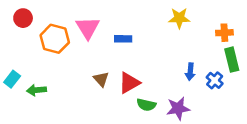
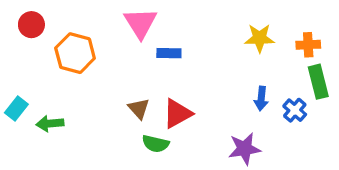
yellow star: (179, 18) -> (260, 38), moved
pink triangle: (88, 28) -> (140, 23), moved
green semicircle: (146, 105) -> (156, 144), moved

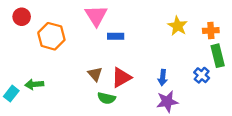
yellow star: (260, 38) -> (178, 26), turned 30
blue arrow: (261, 98) -> (163, 77), moved
cyan rectangle: (16, 108) -> (11, 94), moved

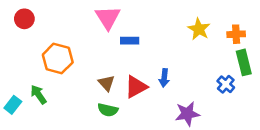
orange hexagon: (51, 36) -> (58, 59), moved
blue arrow: (163, 77) -> (164, 78), moved
green arrow: (34, 84) -> (38, 95), turned 60
green semicircle: (106, 98) -> (108, 110), moved

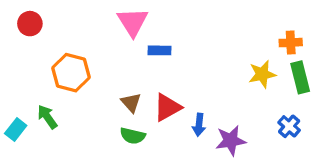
yellow star: (199, 29) -> (262, 74), moved, turned 30
blue arrow: (164, 78) -> (199, 125), moved
blue cross: (226, 84) -> (289, 126), moved

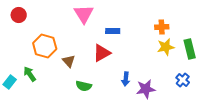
orange cross: (291, 43) -> (162, 27), moved
blue rectangle: (159, 50) -> (113, 31), moved
brown triangle: (131, 103) -> (69, 61), moved
red triangle: (167, 107) -> (102, 53), moved

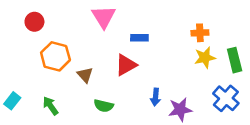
red circle: (19, 15) -> (34, 22), moved
green arrow: (30, 74) -> (51, 106), moved
blue cross: (183, 80) -> (226, 98), size x1.5

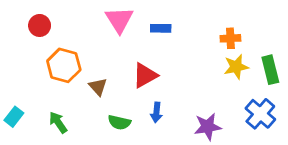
blue rectangle: (139, 38) -> (161, 28), moved
blue arrow: (155, 97) -> (156, 112), moved

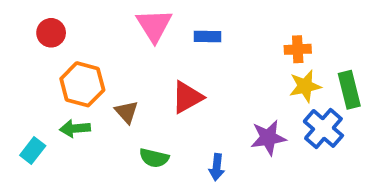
blue arrow: (156, 112) -> (217, 167), moved
blue cross: (260, 114) -> (323, 128), moved
cyan rectangle: (14, 117) -> (33, 151), moved
green arrow: (58, 122) -> (75, 128), moved, turned -60
purple star: (208, 127) -> (268, 138), moved

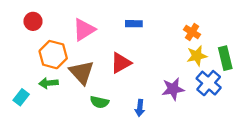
pink triangle: (154, 25) -> (84, 30), moved, turned 30
orange cross: (298, 49) -> (192, 32), turned 35
brown triangle: (127, 112) -> (82, 72), size x1.6

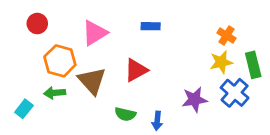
orange cross: (192, 32) -> (227, 36), moved
green semicircle: (99, 102) -> (125, 114), moved

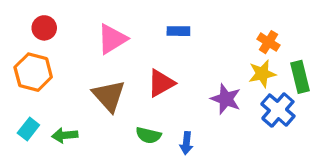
orange hexagon: (60, 61) -> (33, 72), moved
green arrow: (55, 93) -> (65, 135), moved
purple star: (195, 99) -> (226, 99), moved, turned 30

